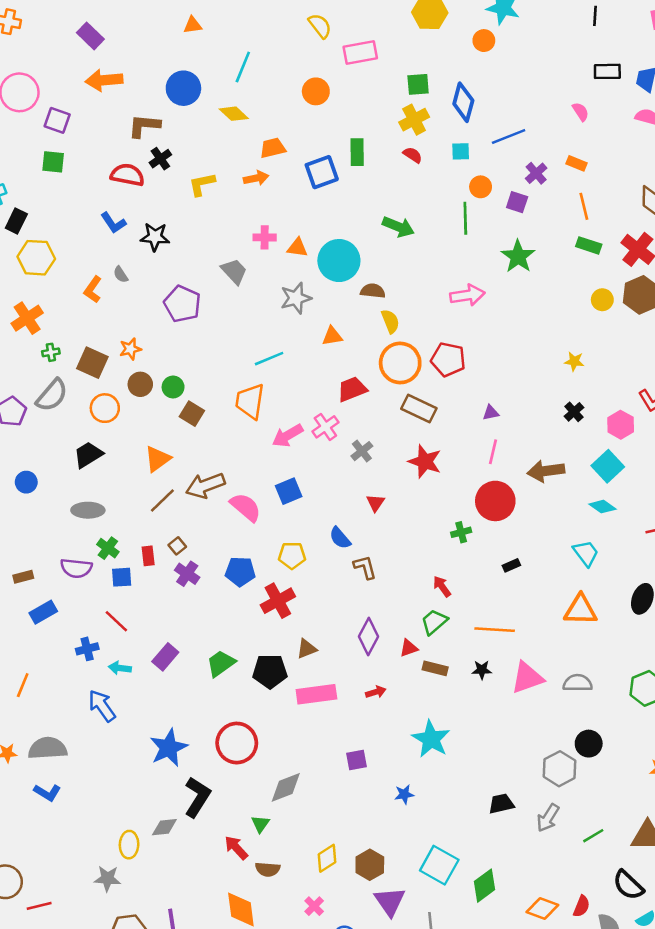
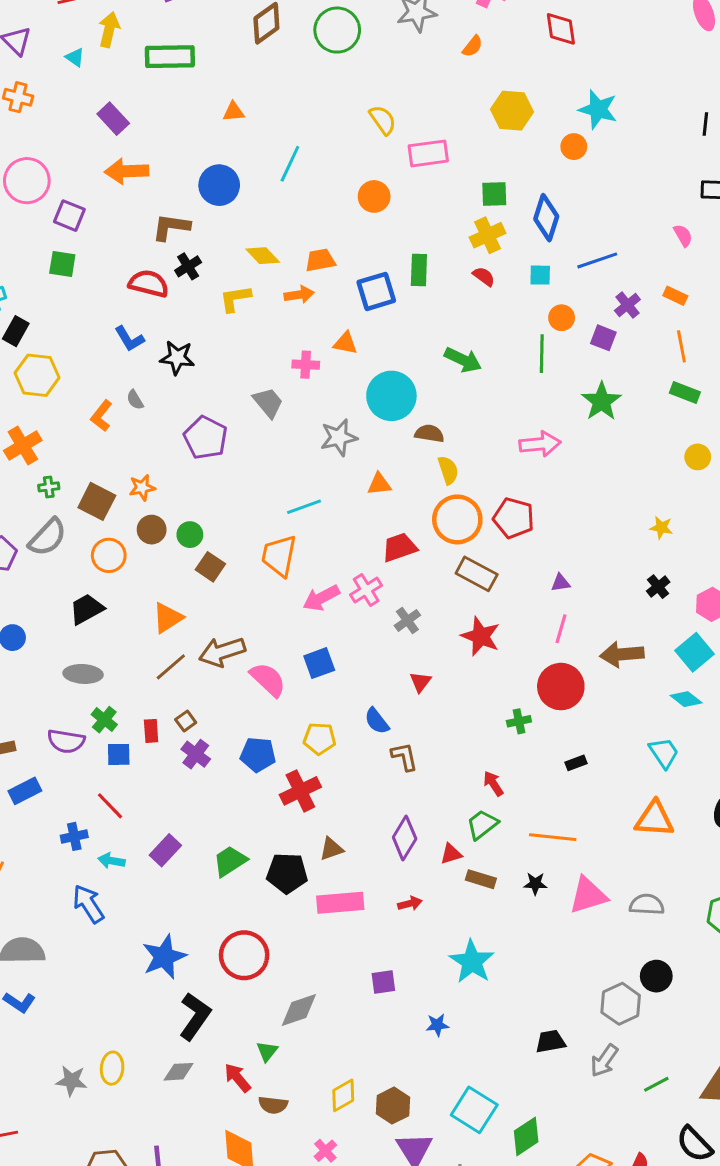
yellow diamond: (234, 114) -> (263, 256), moved
orange triangle: (297, 248) -> (345, 343), moved
gray diamond: (164, 827) -> (179, 1072), moved
gray star: (107, 879) -> (71, 1081), moved

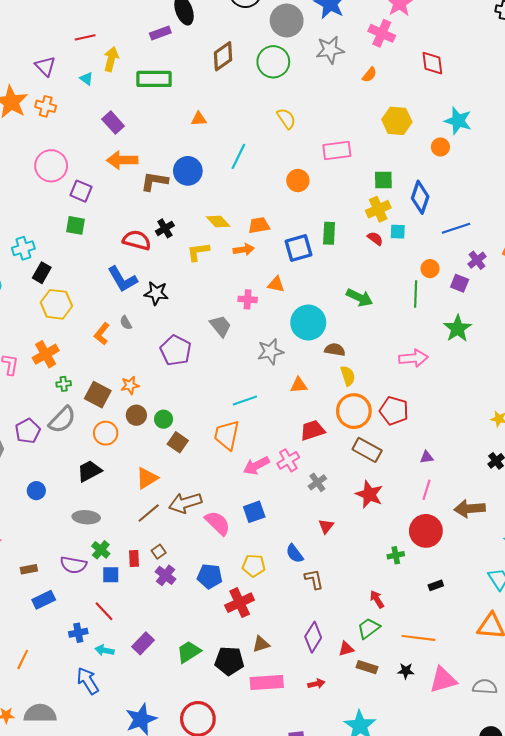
yellow semicircle: (383, 120) -> (286, 119), moved
brown L-shape: (171, 227) -> (154, 181), moved
cyan square: (540, 275) -> (398, 232), moved
blue L-shape: (129, 339) -> (122, 279), size x1.4

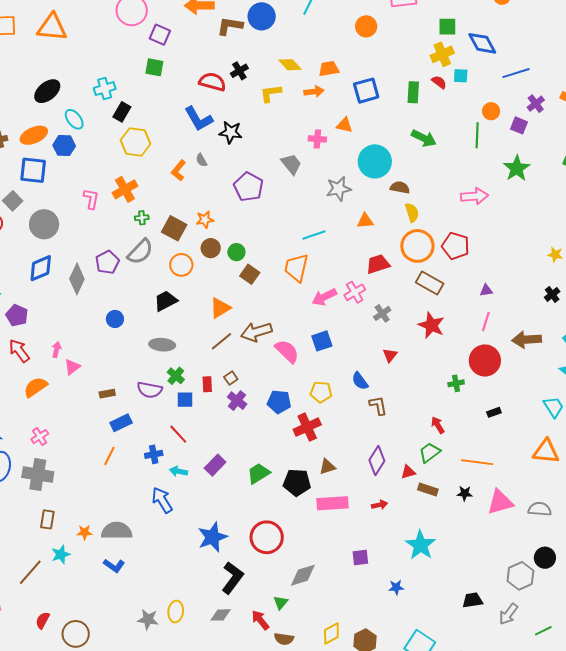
blue diamond: (420, 197) -> (482, 43), turned -48
green rectangle: (329, 233) -> (413, 92), moved
orange line: (23, 659) -> (109, 456), moved

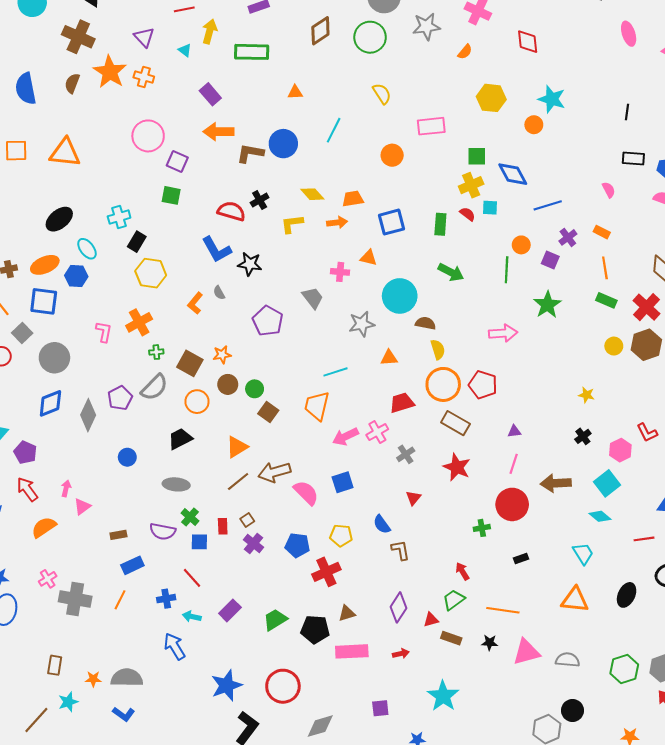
gray cross: (38, 475) -> (75, 599), moved

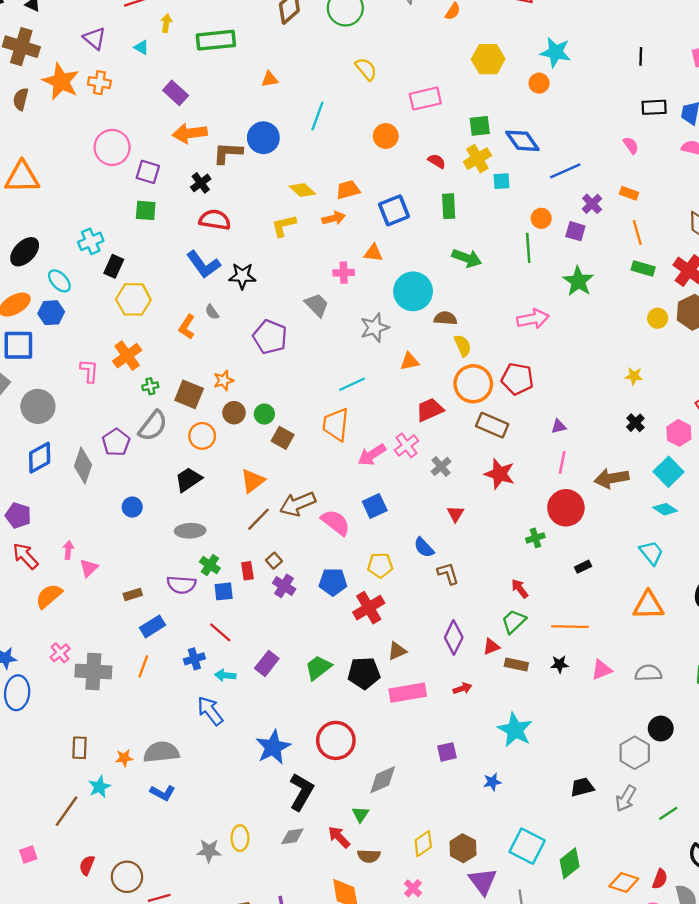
yellow arrow: (210, 32) -> (166, 23), size x0.7
black cross: (260, 200) -> (201, 183), moved
red semicircle: (467, 214) -> (437, 161), moved
pink triangle: (526, 652) -> (602, 670), size x0.7

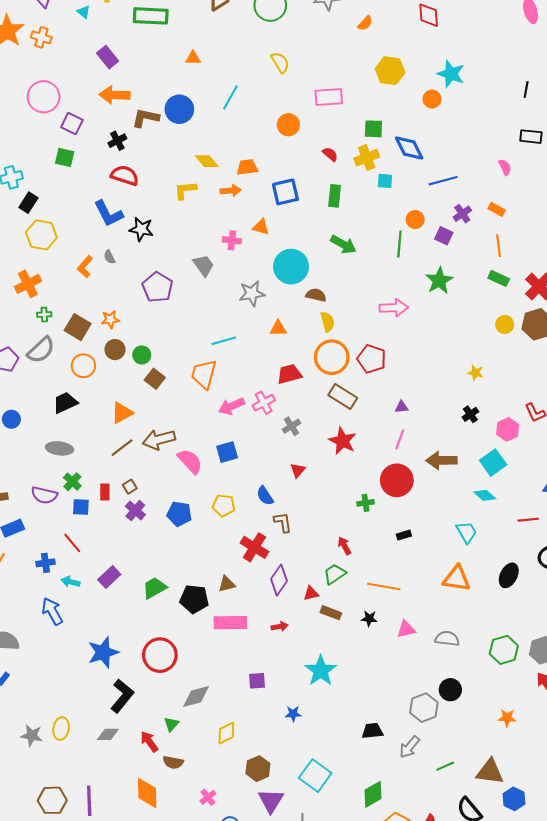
red cross: (369, 608) -> (254, 547), moved, turned -36
yellow diamond: (423, 844) -> (226, 733), moved
green diamond: (570, 863) -> (373, 794), moved

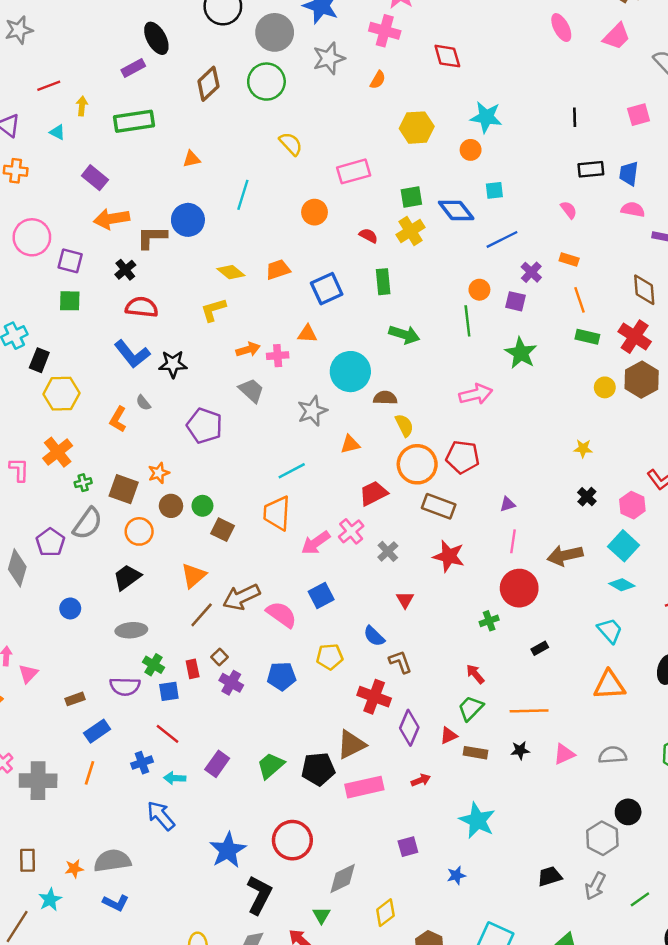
cyan square: (385, 181) -> (494, 190), moved
orange arrow: (231, 191) -> (248, 349), moved
brown triangle: (227, 584) -> (351, 745), size x1.5

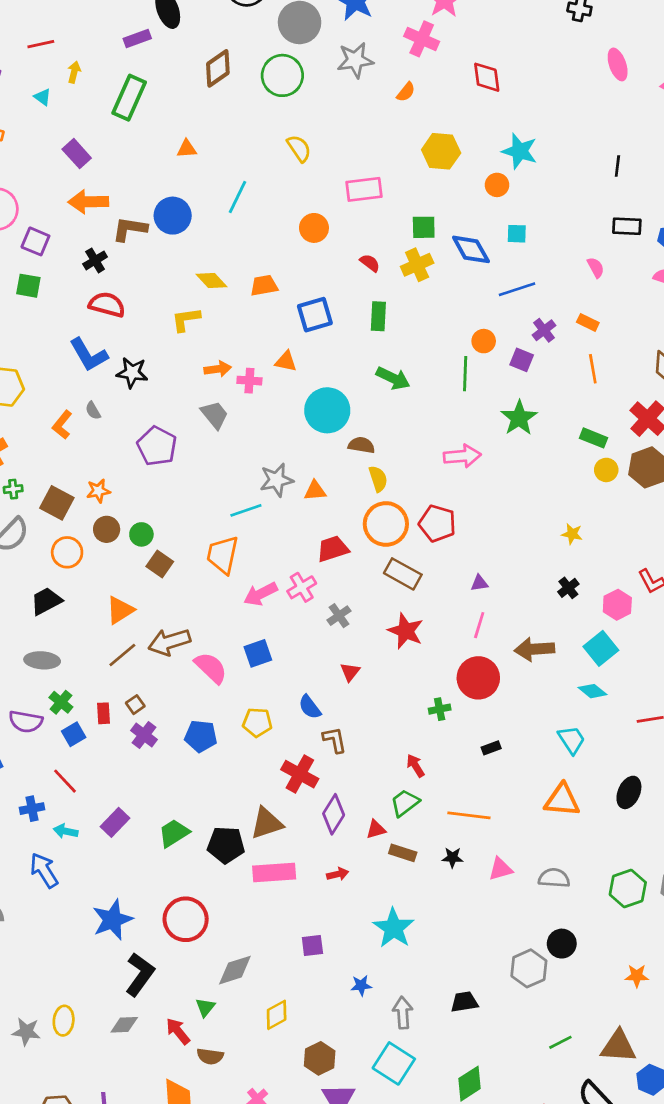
green rectangle: (134, 121) -> (129, 98), turned -66
green rectangle: (587, 337) -> (594, 438), moved
gray star: (312, 411) -> (276, 480), moved
blue square: (169, 691) -> (74, 734), turned -30
gray arrow: (595, 886) -> (403, 1013), moved, turned 140

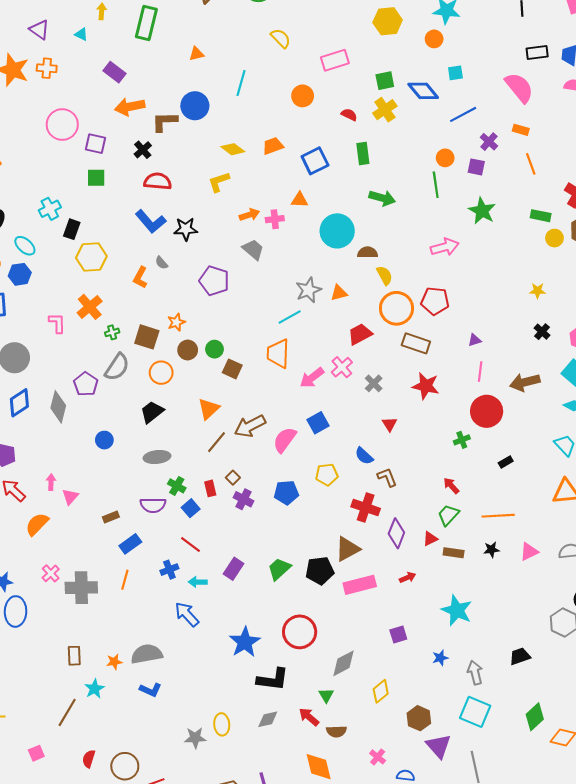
pink semicircle: (596, 267) -> (519, 88), size x2.0
pink semicircle: (211, 668) -> (285, 440), turned -88
black L-shape: (140, 974) -> (273, 679), turned 72

